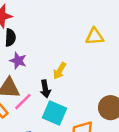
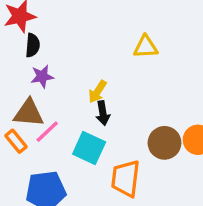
purple star: (18, 61) -> (42, 76), turned -30
black arrow: (45, 89) -> (103, 113), moved

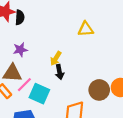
black semicircle: (33, 45) -> (20, 17), moved
cyan square: (89, 148) -> (39, 94), moved

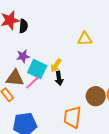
pink line: (24, 85) -> (32, 83), moved
cyan square: (39, 94) -> (37, 69), moved

